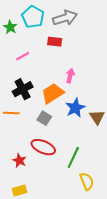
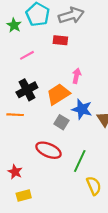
blue star: (75, 108) -> (82, 109), turned -30
gray square: (44, 118) -> (61, 122), moved
red star: (19, 161) -> (15, 172), moved

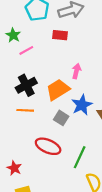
green star: (14, 25) -> (13, 35), moved
blue star: (82, 109) -> (82, 105), turned 30
orange line: (15, 115) -> (25, 110), moved

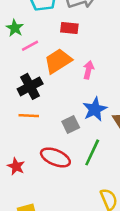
orange trapezoid: (58, 90) -> (58, 61), moved
gray square: (61, 118) -> (71, 124), turned 32
green line: (80, 157) -> (92, 152), moved
red star: (14, 168) -> (16, 166), moved

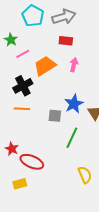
red rectangle: (69, 28) -> (66, 41), moved
pink arrow: (88, 70) -> (74, 65), moved
gray square: (71, 124) -> (55, 116), turned 32
red ellipse: (55, 157) -> (32, 162), moved

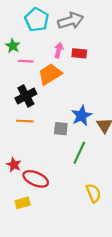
red rectangle: (66, 41) -> (79, 53), moved
pink line: (23, 54) -> (26, 61), turned 32
pink arrow: (74, 65) -> (59, 50), moved

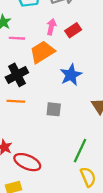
red rectangle: (79, 53) -> (73, 30), turned -40
blue star: (81, 116) -> (71, 75), moved
green line: (79, 153) -> (80, 151), moved

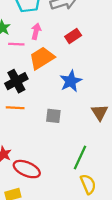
pink arrow: (51, 27) -> (36, 31), moved

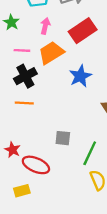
red rectangle: (73, 36) -> (83, 31), size x1.6
pink line: (16, 44) -> (22, 50), moved
gray square: (53, 116) -> (63, 138), moved

